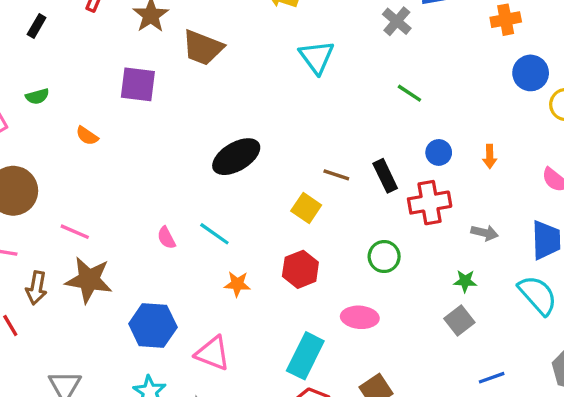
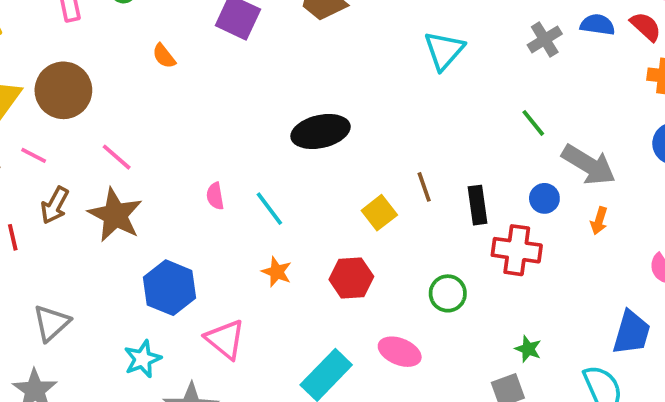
brown line: (336, 175) -> (424, 187), turned 35
gray arrow: (485, 233) -> (589, 165), moved, size x1.8

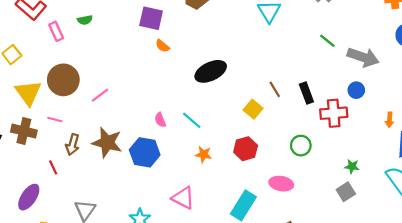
orange semicircle: (164, 56) -> (162, 46), moved
pink line: (117, 157) -> (100, 95), moved, turned -66
blue circle: (544, 198) -> (356, 90), moved
orange arrow: (599, 221) -> (390, 120), moved
blue hexagon: (169, 288) -> (145, 152), moved

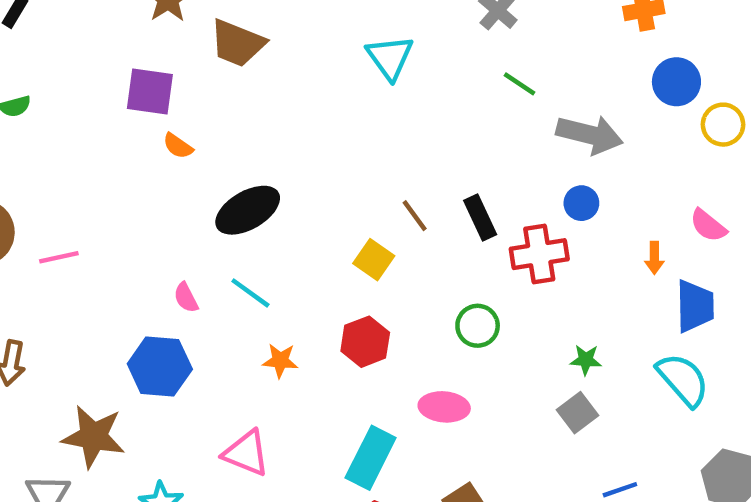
green line: (327, 41) -> (519, 84), moved
black ellipse: (211, 71) -> (248, 210), moved
pink line: (100, 95) -> (59, 257), turned 30
brown star: (107, 143) -> (93, 437), moved

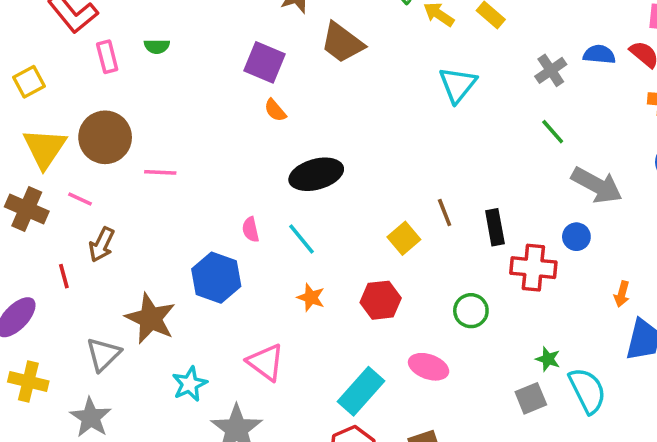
cyan semicircle: (683, 380) -> (587, 391), moved

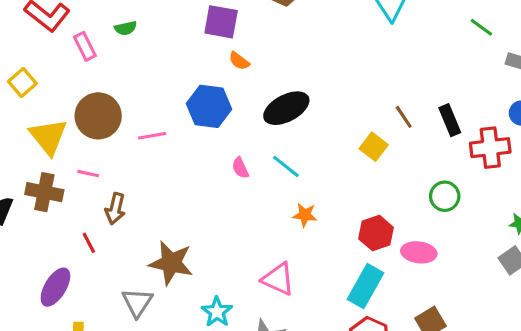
blue hexagon: (216, 278) -> (209, 106), moved
red hexagon: (381, 300) -> (376, 233), moved

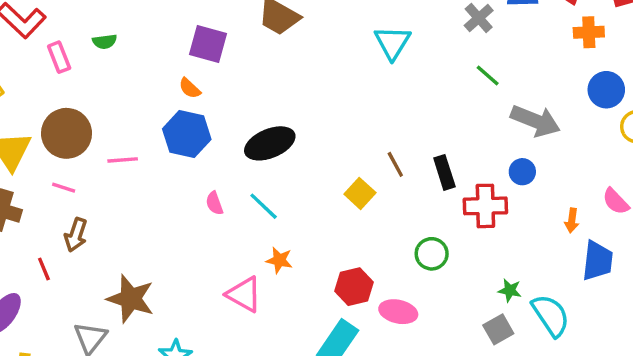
orange semicircle: (239, 61) -> (190, 88), moved
pink line: (88, 174) -> (64, 188), moved
pink triangle: (278, 279) -> (244, 294), moved

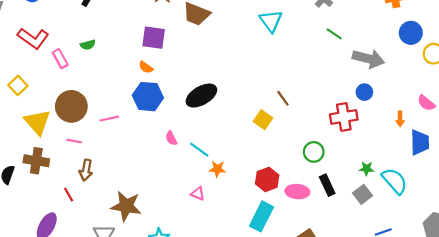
black rectangle: (444, 172) -> (327, 185), moved
cyan line: (264, 206) -> (199, 150), moved
pink triangle: (244, 294) -> (198, 194), size x0.6

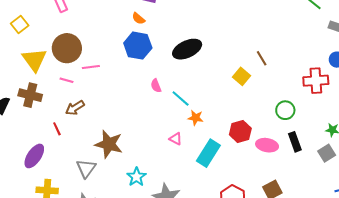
pink line: (109, 119) -> (91, 67), moved
brown arrow: (86, 170) -> (75, 108), turned 42
cyan rectangle: (261, 216) -> (208, 153), moved

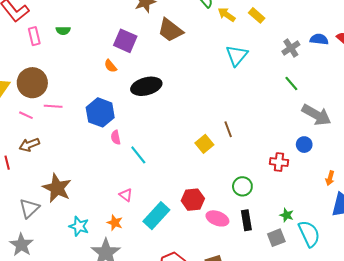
blue hexagon: (138, 46) -> (100, 112), moved
black ellipse: (187, 49) -> (146, 86), moved
red cross: (316, 81) -> (279, 162), size x0.7
orange star: (196, 118) -> (115, 223), moved
cyan star: (136, 177) -> (79, 226), turned -30

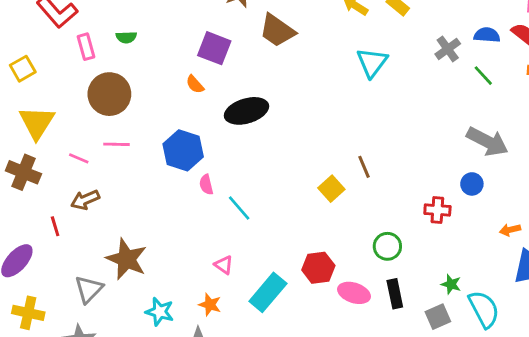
brown circle: (32, 83) -> (109, 94), moved
green line: (291, 84) -> (483, 76), moved
orange arrow: (330, 178) -> (510, 230), turned 64

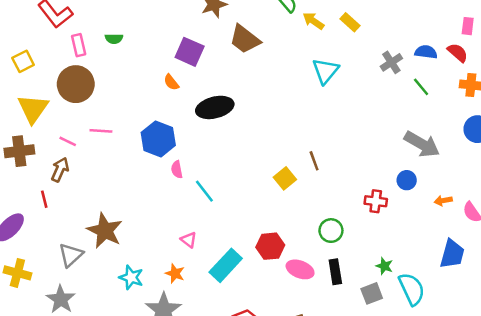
brown circle: (109, 94) -> (76, 84), moved
brown cross: (23, 172) -> (19, 151), turned -32
brown arrow: (85, 200) -> (60, 170), moved, turned 135
orange arrow: (510, 230) -> (443, 201), moved

